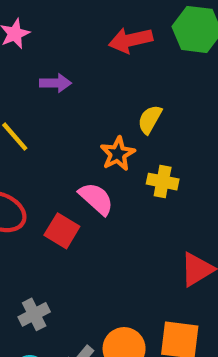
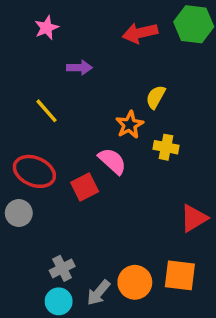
red square: (62, 231) -> (85, 187), turned 32
gray cross: (34, 314) -> (62, 268), moved

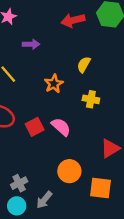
orange star: (130, 125) -> (54, 84), moved
pink semicircle: (112, 161) -> (61, 127), moved
orange circle: (135, 282) -> (69, 171), moved

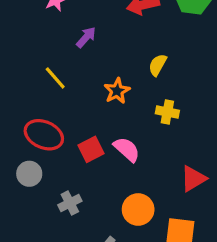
purple arrow: (31, 44) -> (86, 37), turned -49
gray cross: (19, 183) -> (70, 203), moved

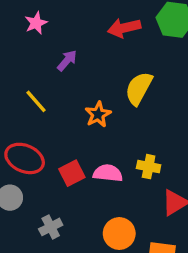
yellow semicircle: (158, 65) -> (139, 88), size x1.5
yellow cross: (167, 112) -> (149, 167), moved
pink semicircle: (127, 149) -> (108, 173), turned -36

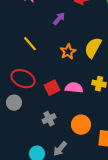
purple arrow: (67, 61) -> (59, 19), moved
yellow semicircle: (139, 88) -> (93, 48), moved
gray cross: (51, 227) -> (49, 119), moved

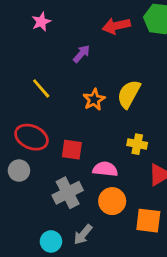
red square: (52, 88) -> (72, 150), turned 35
pink semicircle: (74, 88) -> (105, 169), moved
gray cross: (49, 119) -> (68, 193), size x1.5

